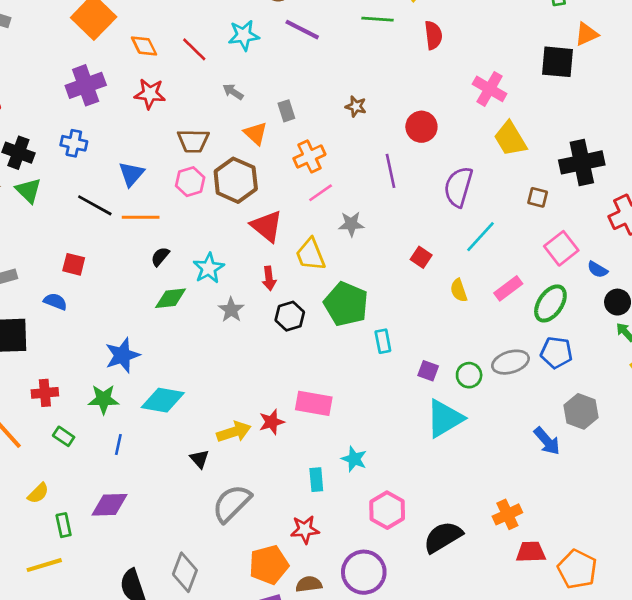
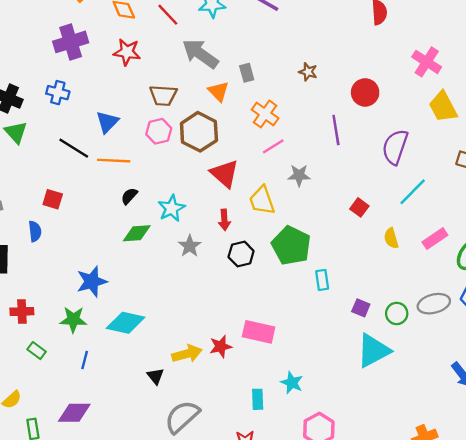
gray arrow: (233, 92) -> (200, 54), size x2.0
orange cross: (309, 156) -> (265, 114), turned -32
blue semicircle: (55, 302) -> (35, 231), turned 60

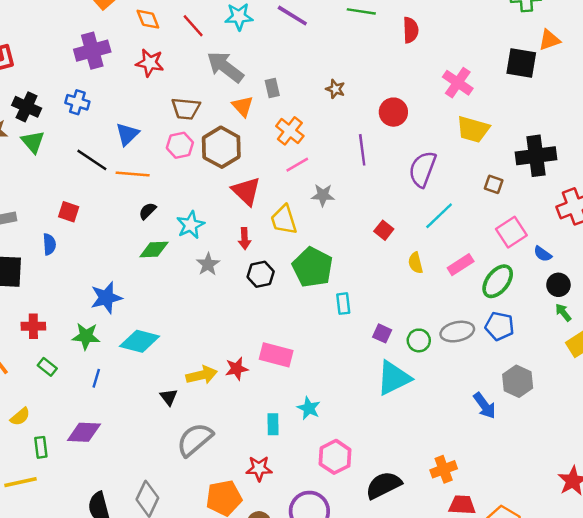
yellow trapezoid: (443, 107) -> (473, 129), turned -48

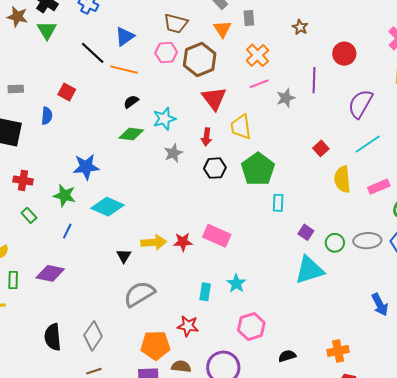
gray star: (323, 195) -> (286, 98), moved, turned -30
yellow semicircle: (416, 263) -> (342, 179), size x1.5
black semicircle: (384, 485) -> (287, 356), size x0.6

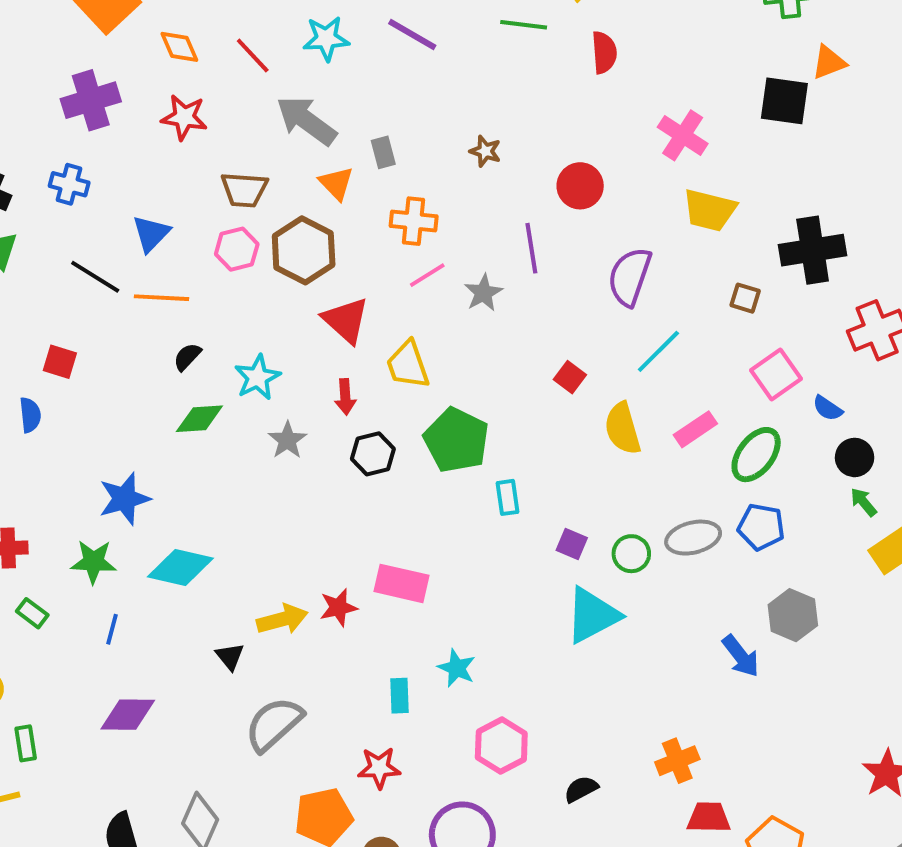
orange cross: (257, 55) -> (414, 221), turned -30
purple diamond: (50, 273) -> (128, 715), moved

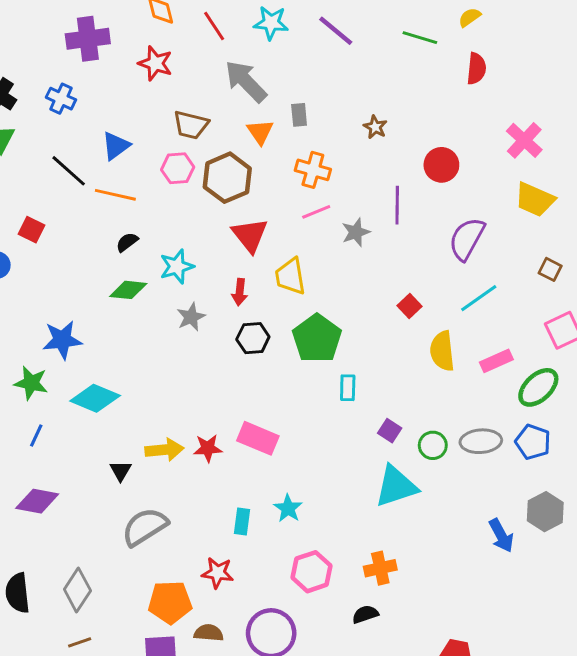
orange cross: (677, 761) -> (380, 568), moved

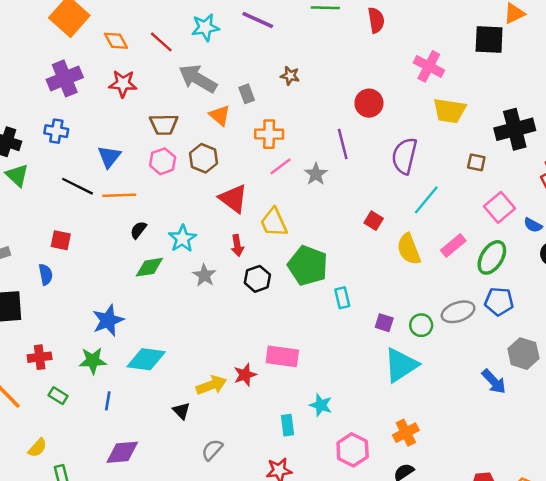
brown star: (375, 127) -> (290, 76), moved
brown hexagon: (227, 178) -> (203, 158), size x0.7
gray semicircle: (145, 527) -> (212, 450), size x0.6

